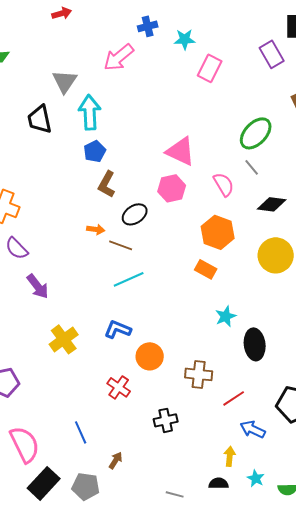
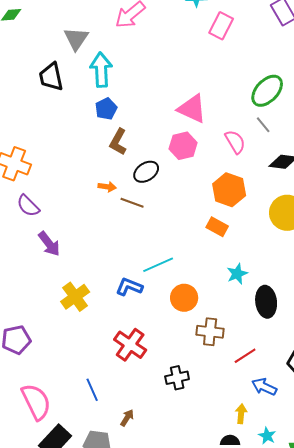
cyan line: (129, 279) -> (158, 265), moved
orange circle: (150, 356) -> (184, 298), moved
red cross: (119, 387) -> (130, 345), size x1.4

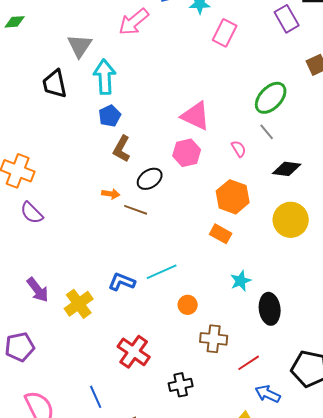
pink semicircle: (235, 142) -> (239, 149), size x0.7
purple arrow: (49, 244) -> (38, 290), moved
blue L-shape: (129, 287) -> (122, 282), moved
orange circle: (184, 298) -> (188, 305), size x0.7

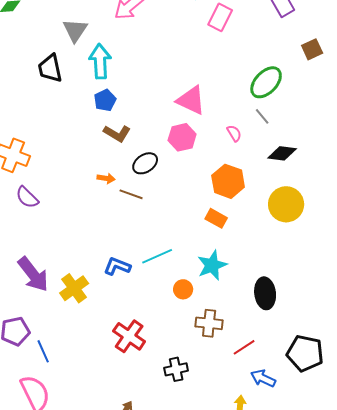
brown L-shape: (122, 149) -> (117, 133), turned -88
cyan star: (241, 281) -> (212, 265), moved, size x1.4
purple arrow: (38, 290) -> (33, 274), size x1.4
blue line: (96, 397) -> (43, 351), moved

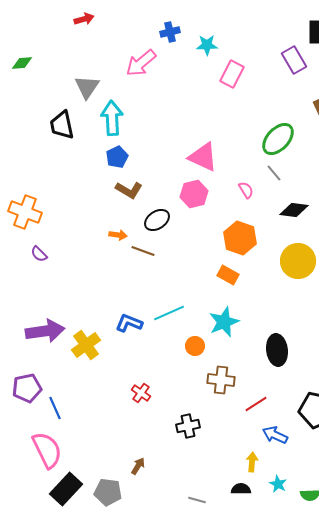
purple semicircle: (27, 197) -> (39, 254), size x0.7
purple arrow: (33, 274) -> (45, 331), turned -60
red cross: (129, 336) -> (141, 393), size x0.6

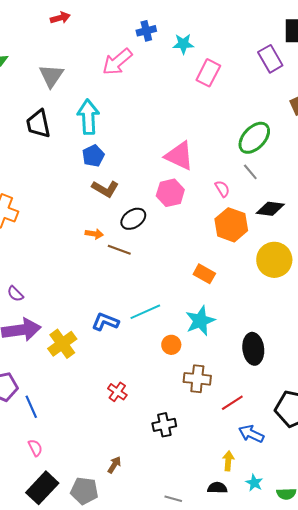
gray triangle: (87, 87) -> (51, 76), moved
orange hexagon: (240, 238) -> (231, 225), moved
purple semicircle: (39, 254) -> (15, 294), moved
pink semicircle: (47, 450) -> (35, 448), moved, size x0.5

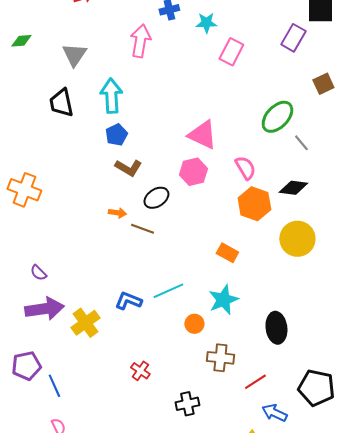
purple rectangle: (270, 59) -> (293, 38), turned 60
pink arrow: (117, 62) -> (140, 41), turned 140
gray line: (250, 172) -> (301, 143), moved
pink semicircle: (222, 189) -> (245, 168), size x1.4

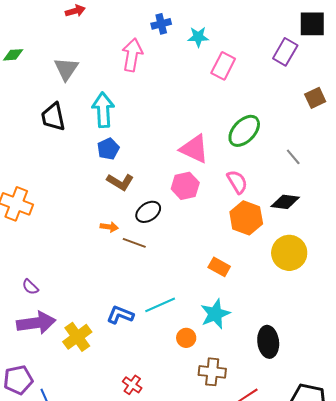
green ellipse: (277, 117) -> (244, 131), moved

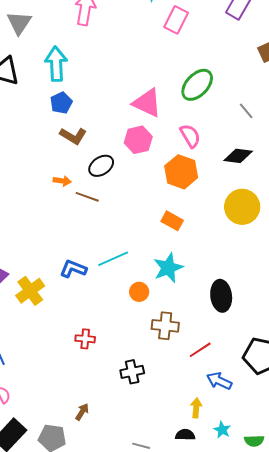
orange hexagon: (246, 218) -> (181, 172), moved
red cross: (132, 385) -> (85, 339), turned -30

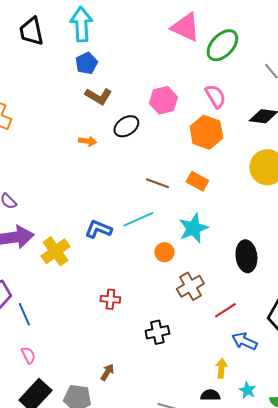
pink triangle: (147, 103) -> (185, 27), moved
brown line: (87, 197) -> (157, 183), moved
brown cross: (165, 326) -> (190, 286), turned -36

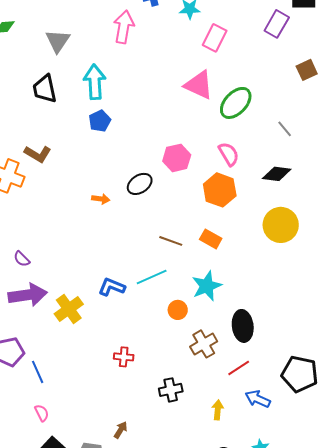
brown L-shape: (98, 96) -> (38, 154), moved
black ellipse: (246, 256) -> (243, 326), moved
yellow arrow: (221, 368) -> (218, 410), moved

